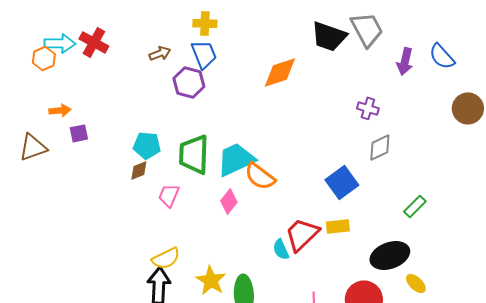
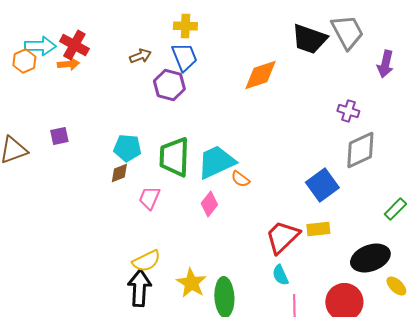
orange arrow: (60, 110) -> (68, 64), moved
gray diamond: (380, 147) -> (360, 150), size x1.4
orange semicircle: (260, 176) -> (240, 179), size x0.6
cyan semicircle: (281, 249) -> (280, 275), moved

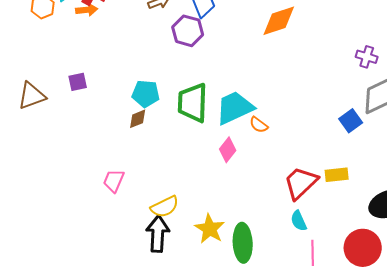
blue square: (322, 185) -> (351, 121), moved, size x0.7
pink trapezoid: (149, 198) -> (114, 181), moved

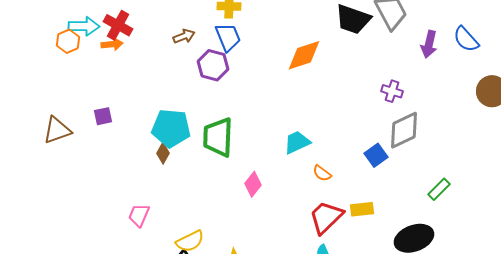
cyan pentagon: (146, 94) -> (171, 128), size x1.4
cyan trapezoid: (235, 108) -> (297, 142), moved, size x0.7
brown diamond: (138, 119) -> (163, 153), turned -40
orange semicircle: (259, 125) -> (322, 173), moved

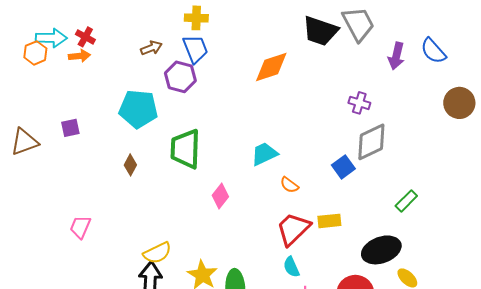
red cross: (118, 25) -> (85, 37), size x0.7
cyan pentagon: (171, 128) -> (138, 109), moved
pink trapezoid: (139, 215) -> (80, 227), moved

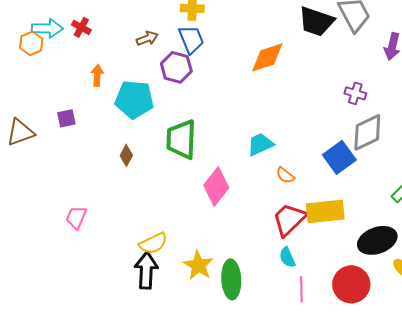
orange arrow: (79, 56) -> (97, 75), moved, turned -80
blue square: (343, 167) -> (339, 157), size x1.4
pink diamond: (220, 196) -> (216, 186), size x1.5
yellow rectangle: (329, 221) -> (325, 211), size x1.6

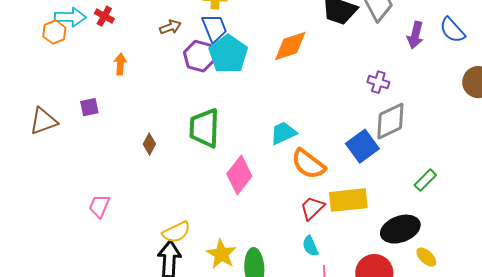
cyan pentagon: (134, 99) -> (228, 54), moved, turned 30
orange semicircle: (285, 175) -> (308, 164), size x1.8
red trapezoid: (289, 219) -> (312, 208), size x0.7

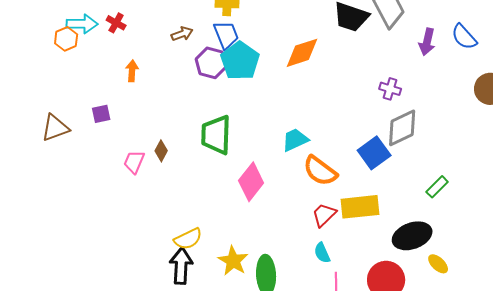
pink trapezoid: (99, 206) -> (134, 162), moved

